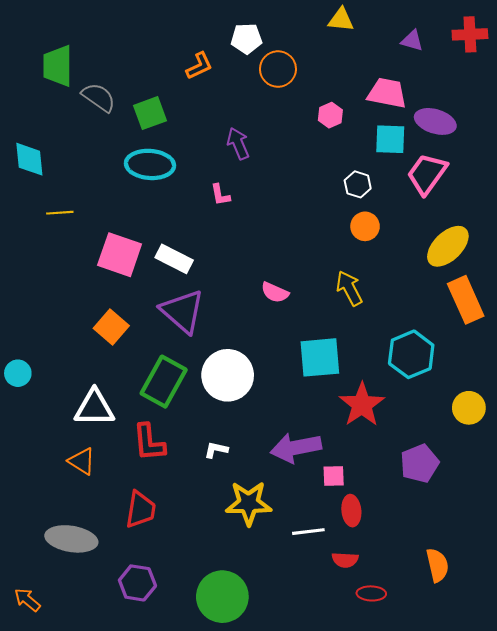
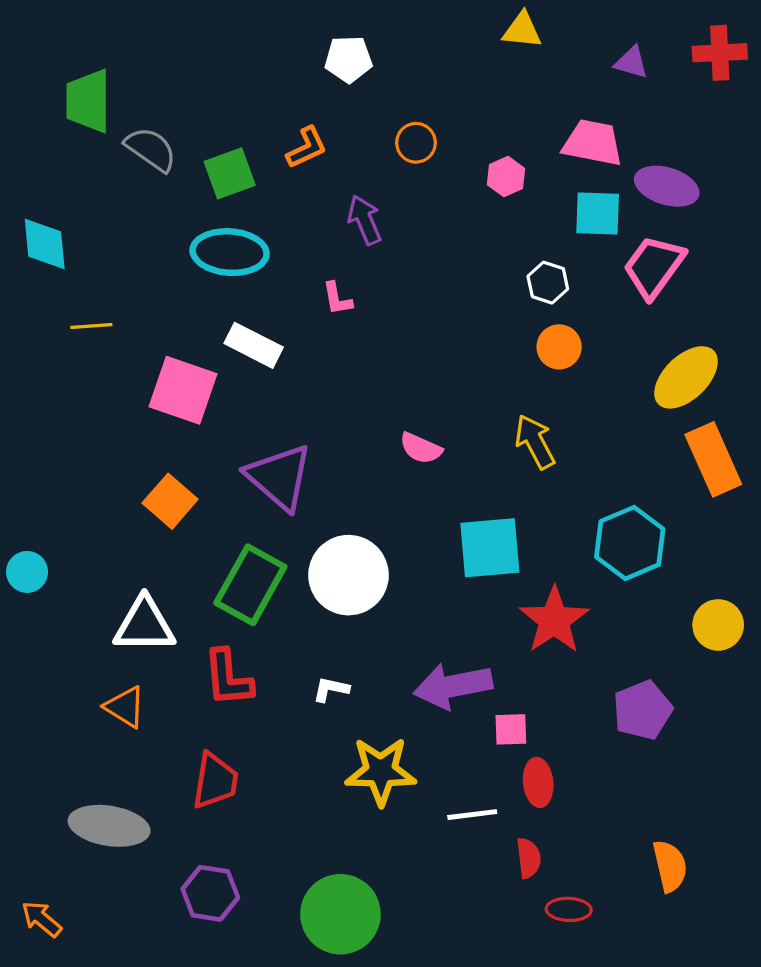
white pentagon: (246, 39) -> (349, 59), moved
orange L-shape: (199, 66) -> (307, 148), moved
orange circle: (278, 69) -> (416, 143), moved, size x0.7
white rectangle: (174, 259) -> (254, 345), moved
red semicircle: (345, 560) -> (529, 858), turned -100

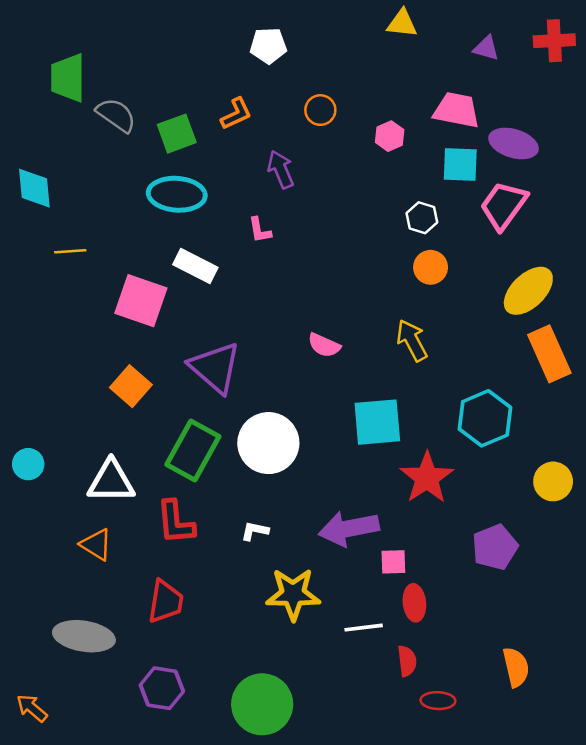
cyan circle: (27, 572) -> (28, 464), moved

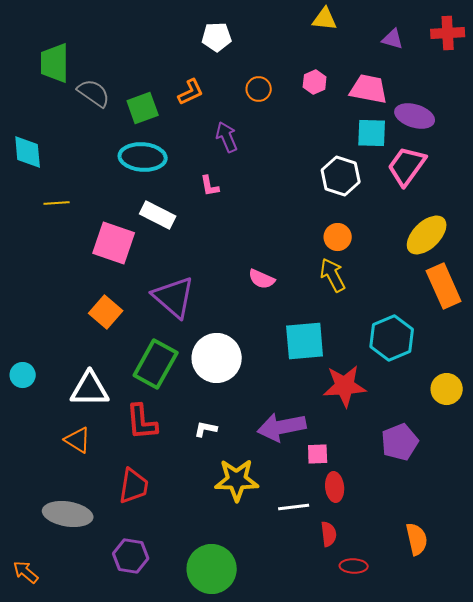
pink hexagon: (390, 136) -> (315, 82), moved
white hexagon: (422, 218) -> (341, 176), size x1.5
orange circle: (431, 267) -> (338, 237), moved
red star: (427, 478) -> (345, 386), turned 30

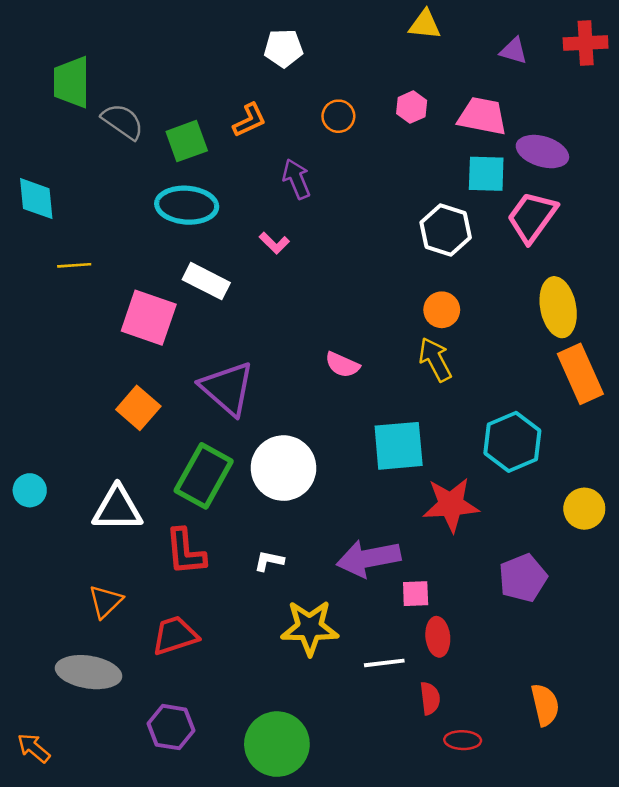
pink L-shape: (210, 186) -> (274, 243), turned -35
yellow ellipse: (427, 235) -> (558, 307), turned -57
orange triangle: (78, 440) -> (106, 601), moved, turned 44
red trapezoid: (134, 486) -> (175, 635), turned -117

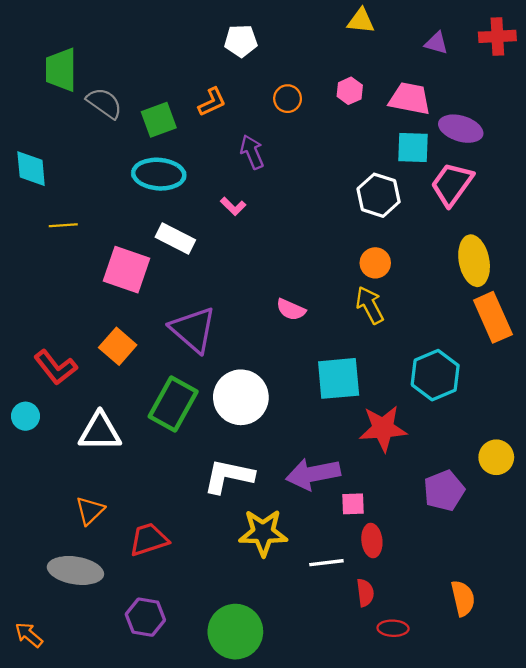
yellow circle: (584, 509) -> (496, 457), moved
red L-shape: (185, 552) -> (55, 367), moved, turned -33
white L-shape: (269, 561) -> (229, 476), size x2.0

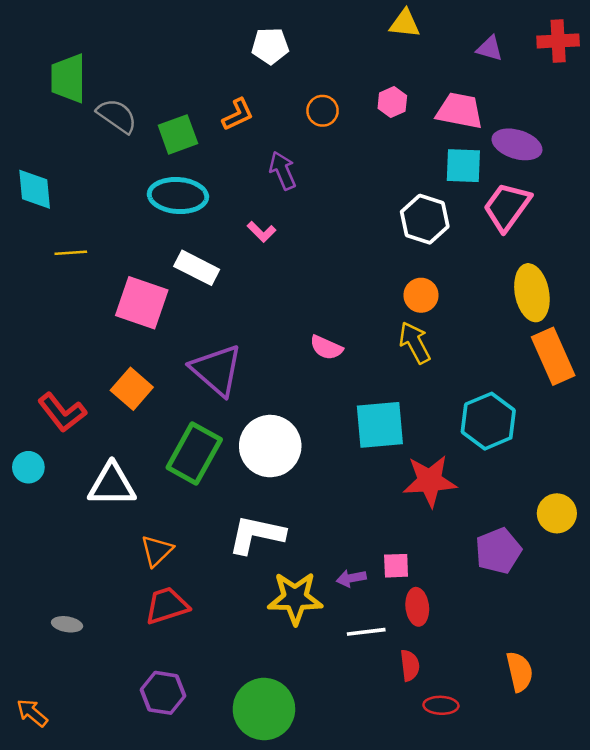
purple arrow: (313, 474) -> (351, 578), moved, size x0.5
orange triangle: (90, 511) -> (157, 551), moved
gray ellipse: (75, 570) -> (67, 624), moved, size x0.5

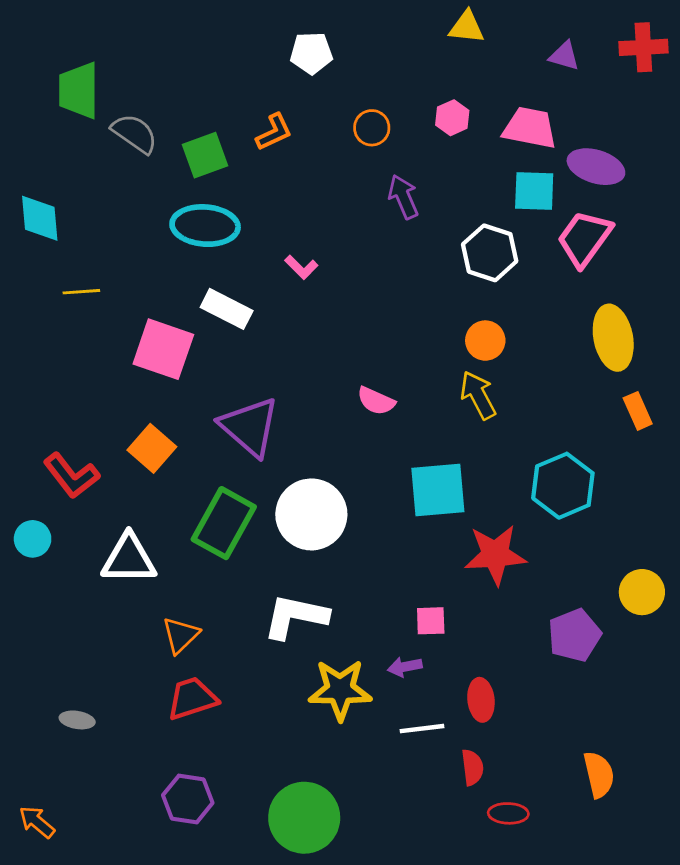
purple arrow: (283, 171) -> (403, 197), moved
orange rectangle: (553, 356) -> (638, 411), size x0.6
pink square: (396, 566) -> (431, 621), moved

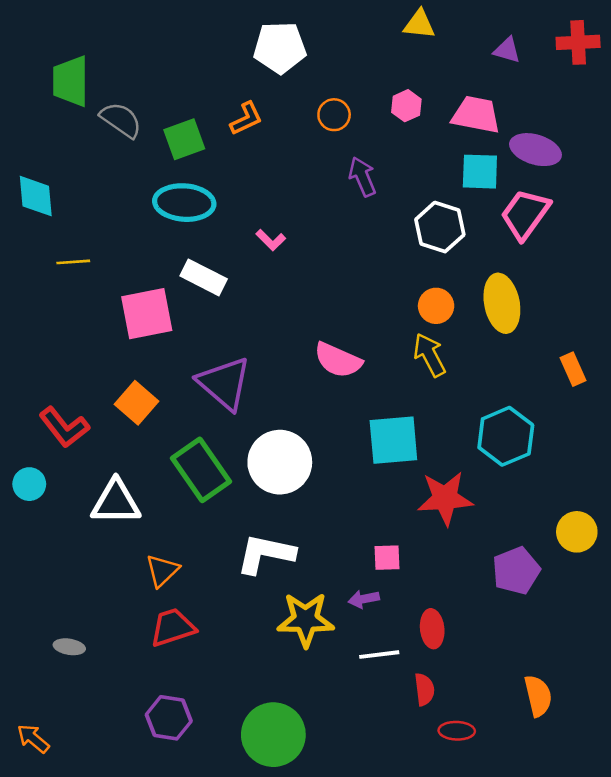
white pentagon: (311, 53) -> (280, 48), size x1.4
yellow ellipse: (613, 338) -> (502, 303), moved
pink square: (163, 349) -> (147, 314), turned -30
pink semicircle: (376, 401) -> (338, 360), size x1.4
green rectangle: (224, 523) -> (201, 470), turned -64

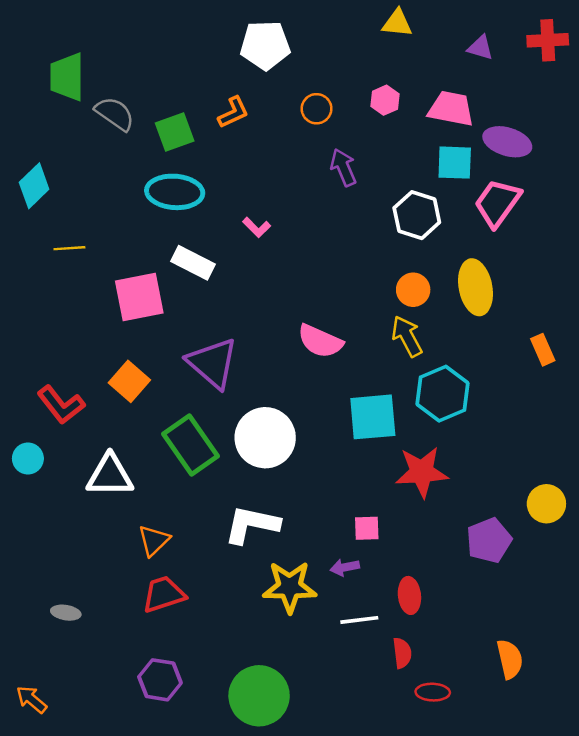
cyan diamond: (36, 196) -> (34, 186), turned 51
cyan hexagon: (506, 436) -> (442, 394), moved

